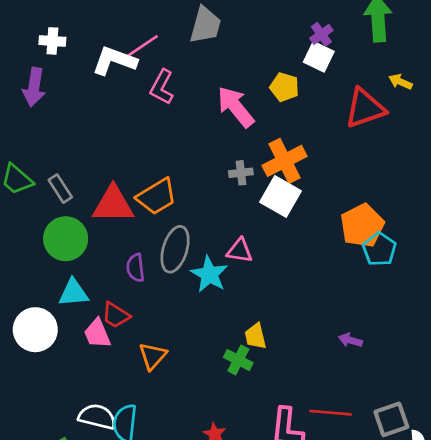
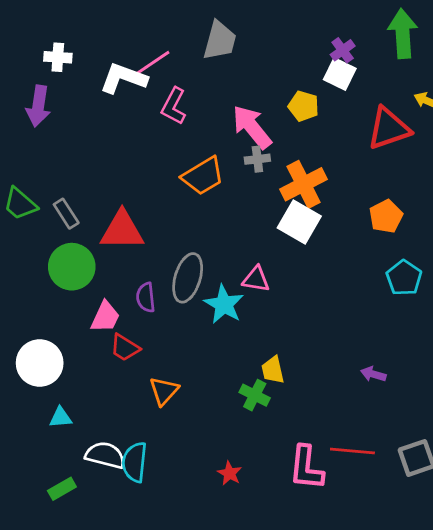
gray cross: (241, 173) -> (257, 159), moved
orange trapezoid: (157, 197) -> (203, 176), moved
orange pentagon: (362, 226) -> (386, 216), moved, size x0.7
cyan triangle: (74, 293) -> (61, 417), moved, size x0.7
pink trapezoid: (97, 334) -> (105, 317), moved, turned -132

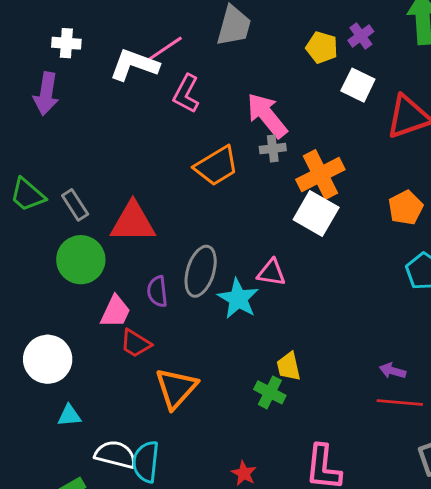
white square: (340, 74) -> (358, 85), moved
yellow pentagon: (304, 106) -> (322, 48), moved
orange triangle: (164, 391) -> (176, 388), size x1.4
red line: (352, 451) -> (400, 403), moved

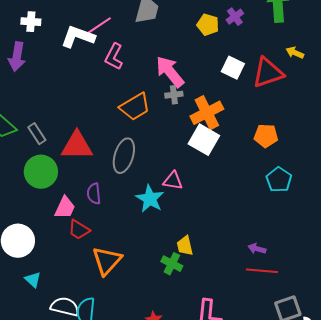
white square: (358, 85) -> (233, 68), moved
orange pentagon: (406, 208) -> (266, 136), turned 30
gray ellipse: (201, 271) -> (124, 156), moved
cyan triangle: (69, 416) -> (33, 280), turned 48

